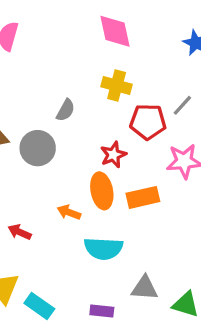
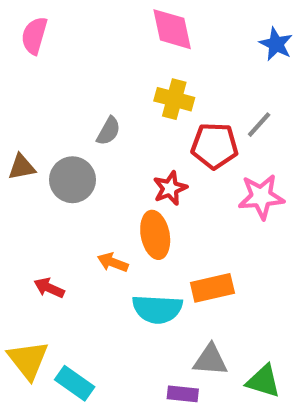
orange rectangle: (143, 197) -> (212, 288), moved
purple rectangle: (102, 311) -> (183, 394), moved

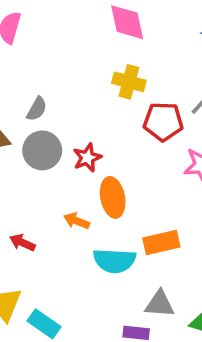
gray semicircle: (109, 131) -> (37, 109), moved
red star: (170, 188) -> (87, 158), moved

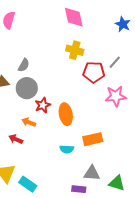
red star: (87, 158) -> (43, 105), moved
orange arrow: (77, 221) -> (29, 122), moved
cyan semicircle: (114, 261) -> (67, 149), size x0.6

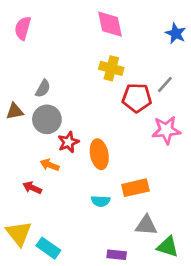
gray triangle: (92, 173) -> (146, 225), moved

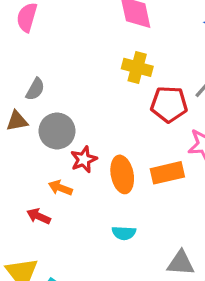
gray semicircle: (43, 88) -> (35, 89), moved
orange rectangle: (135, 188) -> (167, 173), moved

